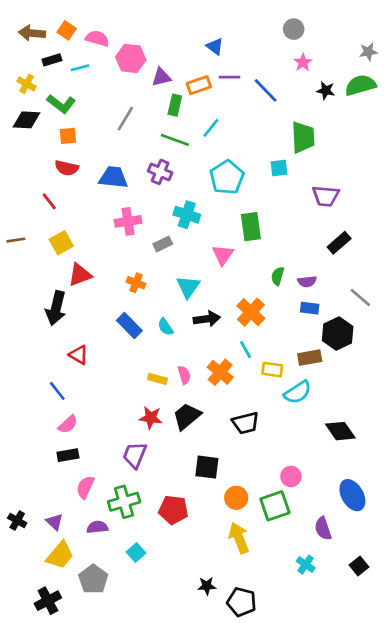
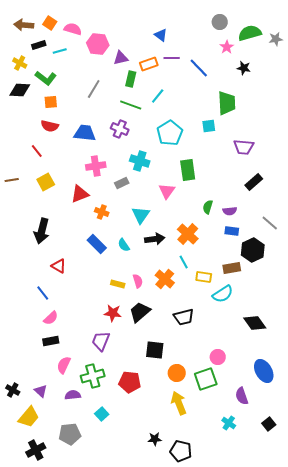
green semicircle: (360, 85) -> (250, 33), moved
red triangle: (80, 275) -> (80, 194), moved
yellow trapezoid: (60, 555) -> (29, 417), moved
gray pentagon: (93, 579) -> (70, 434), turned 30

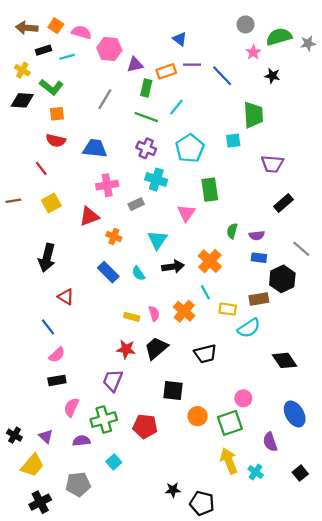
purple cross: (120, 129) -> (146, 148), moved
yellow arrow: (179, 403) -> (229, 461), moved

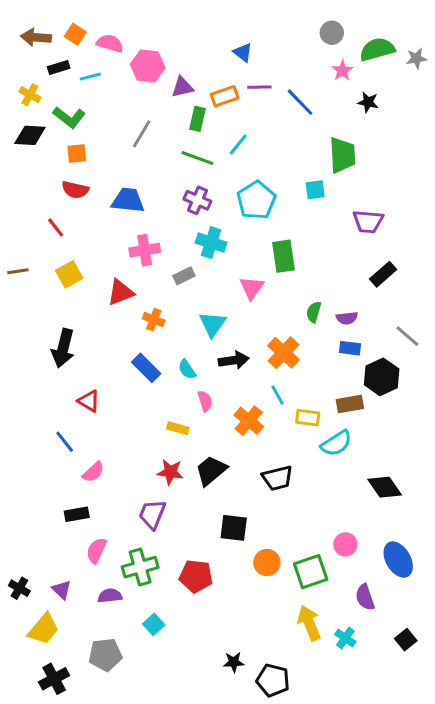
pink semicircle: (154, 314) -> (205, 401), moved
pink semicircle: (57, 355) -> (93, 472), moved
pink circle: (243, 398) -> (345, 544), moved

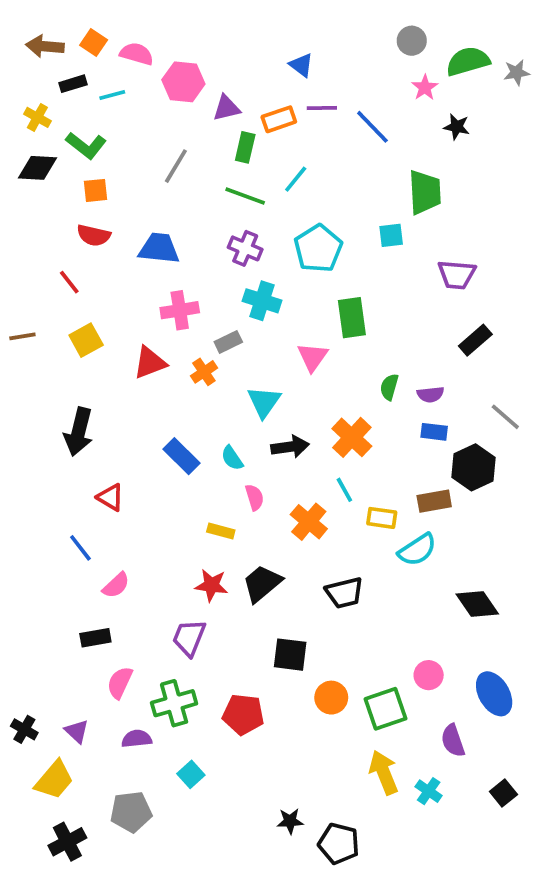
orange cross: (154, 320) -> (204, 372), moved, turned 35

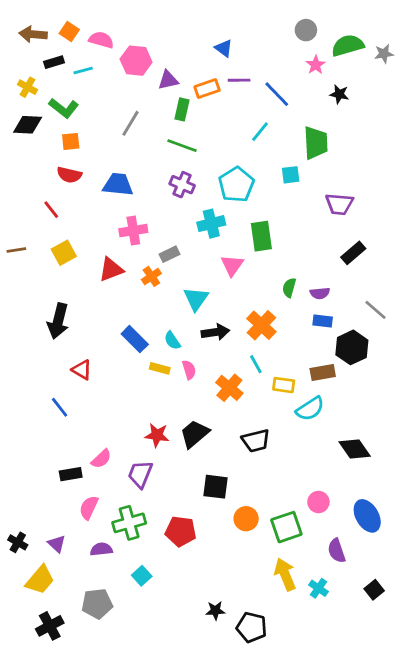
cyan line: (296, 179) -> (260, 132), moved
cyan cross: (262, 301) -> (211, 224), moved, turned -32
yellow rectangle: (221, 531) -> (160, 368), moved
pink semicircle: (116, 585) -> (101, 459), moved

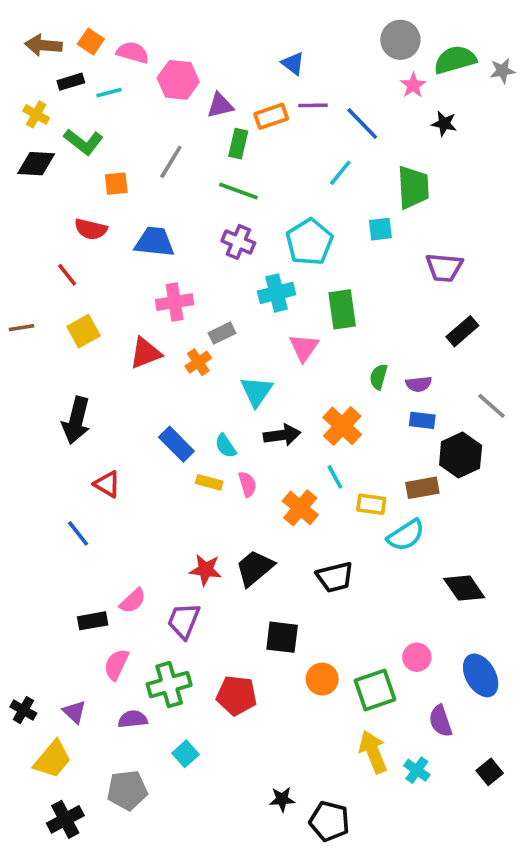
gray circle: (306, 30) -> (400, 40), size x1.4
orange square: (71, 141) -> (116, 184), moved

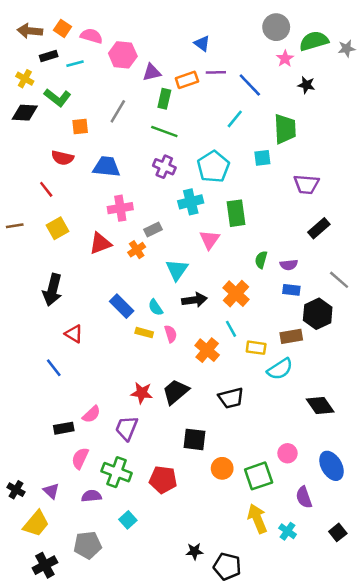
green cross: (169, 685) -> (117, 472), turned 36

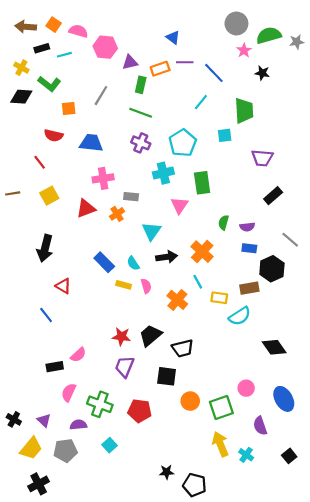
gray rectangle: (153, 230) -> (131, 197), turned 32
black trapezoid: (231, 398) -> (183, 348), moved
purple trapezoid: (127, 428) -> (125, 367), moved
gray pentagon: (88, 545) -> (65, 451), moved

